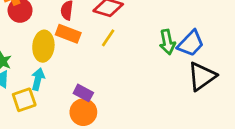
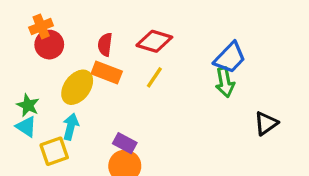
blue trapezoid: (191, 43) -> (230, 58), moved
yellow ellipse: (43, 46) -> (77, 87), turned 32
black triangle: (202, 76) -> (266, 123), size x0.7

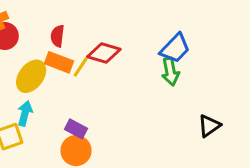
red diamond: (154, 41) -> (104, 53), moved
yellow line: (154, 77) -> (81, 67), moved
black triangle: (266, 123) -> (209, 126), moved

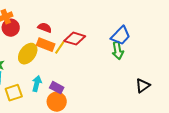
red semicircle: (57, 36) -> (45, 28), turned 104
cyan arrow: (25, 113) -> (37, 84), moved

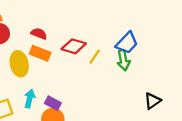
yellow line: (60, 48) -> (95, 57), moved
yellow ellipse: (28, 54) -> (19, 64), turned -50

